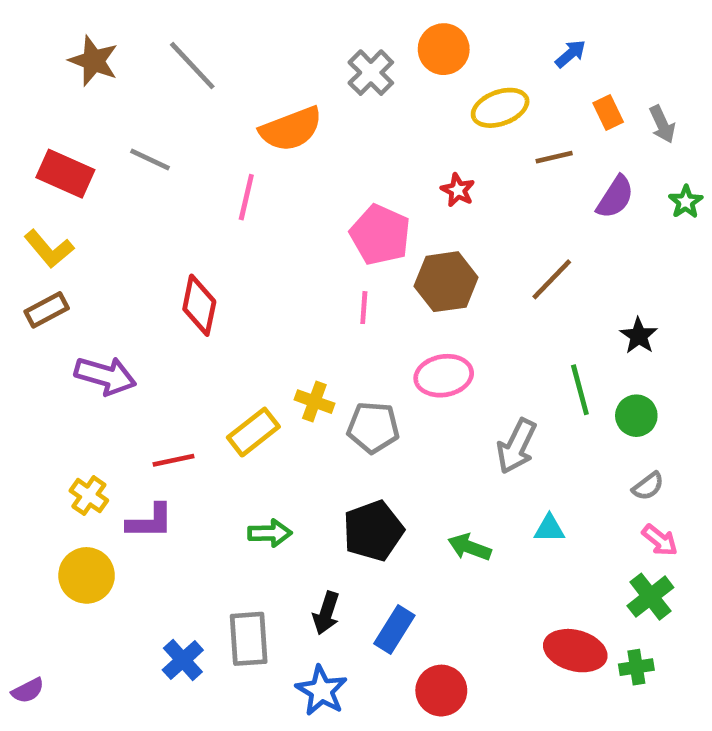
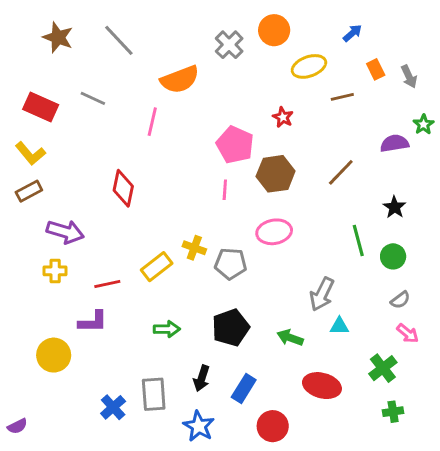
purple semicircle: (615, 197) -> (395, 143), moved, turned -132
gray arrow: (517, 446) -> (322, 294), moved
yellow cross: (89, 496) -> (55, 271), moved, turned -35
green cross: (650, 597) -> (383, 368), moved
red ellipse: (575, 651) -> (322, 386), moved

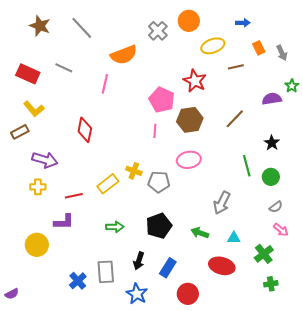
blue arrow: (352, 33) -> (243, 23), turned 40
red star: (283, 117) -> (195, 81), size x1.6
yellow L-shape: (30, 153) -> (34, 109), moved
cyan triangle: (339, 326) -> (234, 238), moved

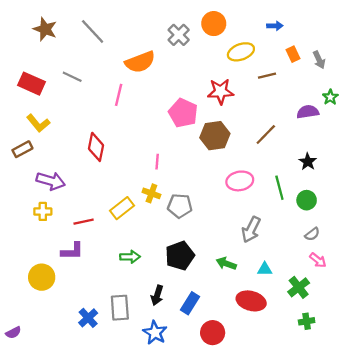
red star: (195, 81) -> (221, 91), turned -30
pink line: (155, 131) -> (157, 162), moved
pink ellipse: (189, 160) -> (240, 181), moved

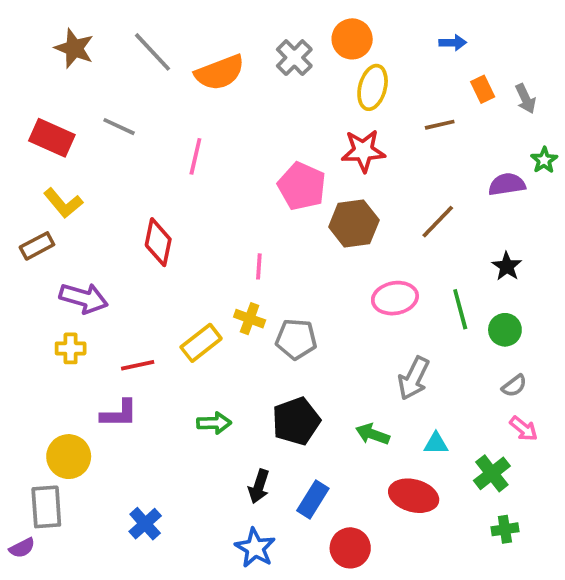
yellow ellipse: (241, 52) -> (373, 87), moved, turned -55
orange semicircle: (140, 62) -> (220, 72), moved
gray rectangle: (120, 308) -> (46, 507), moved

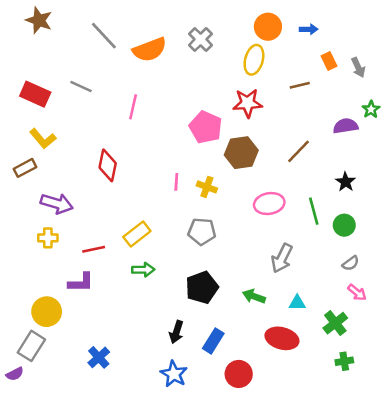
orange circle: (352, 39) -> (268, 27), moved
brown star: (74, 48) -> (39, 20), moved
yellow cross: (250, 319) -> (207, 187), moved
green arrow: (214, 423) -> (143, 270), moved
gray rectangle: (46, 507) -> (31, 346), turned 36

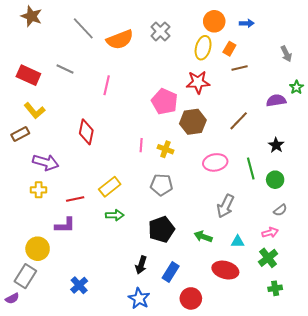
orange rectangle: (329, 61) -> (229, 49), moved, turned 56
pink arrow: (357, 293) -> (270, 232), moved, turned -56

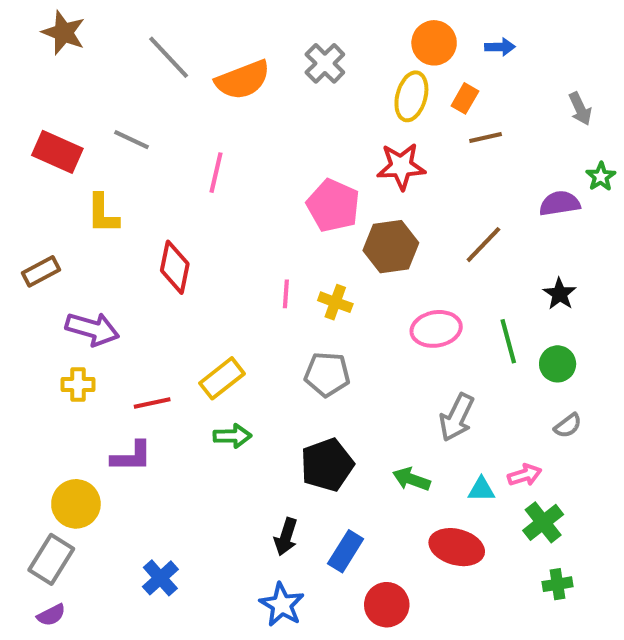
yellow L-shape: (35, 111) -> (103, 214), moved, turned 40
pink arrow: (270, 232) -> (525, 475), moved
purple semicircle: (12, 298) -> (51, 615), moved

